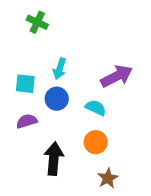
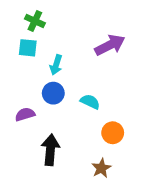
purple arrow: (117, 76) -> (110, 45), moved
cyan square: (25, 84) -> (28, 48), moved
orange circle: (96, 142) -> (113, 133), moved

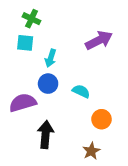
purple semicircle: (25, 114) -> (23, 103), size x1.5

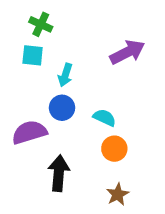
orange circle: (102, 119) -> (114, 149), moved

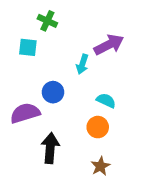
green cross: (41, 24) -> (47, 21), moved
cyan arrow: (65, 75) -> (82, 64), moved
cyan semicircle: (105, 118) -> (106, 101), moved

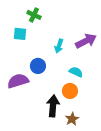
purple arrow: (109, 45) -> (86, 41), moved
black arrow: (50, 148) -> (53, 106), moved

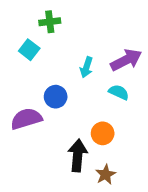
green cross: (34, 15) -> (50, 22), turned -32
cyan square: (20, 34) -> (29, 50), turned 32
cyan semicircle: (76, 72) -> (119, 92), moved

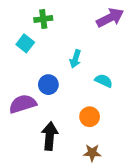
purple arrow: (126, 60) -> (110, 18), moved
black arrow: (78, 155) -> (50, 136), moved
brown star: (106, 174) -> (92, 153), turned 30

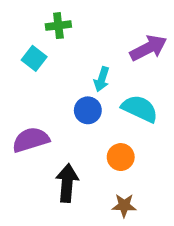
purple arrow: (110, 18) -> (148, 48), moved
cyan semicircle: (104, 81) -> (140, 109), size x1.5
blue circle: (48, 85) -> (88, 110), moved

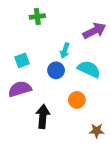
cyan square: (34, 58) -> (22, 60), moved, turned 32
brown star: (124, 205) -> (97, 131), moved

